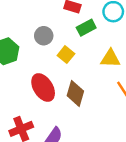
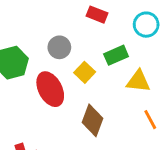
green rectangle: (86, 28) -> (116, 55), moved
red ellipse: (43, 87) -> (50, 89), moved

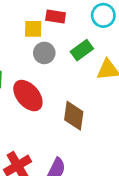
gray circle: (59, 47) -> (44, 53), moved
yellow square: (85, 72) -> (33, 29), moved, turned -30

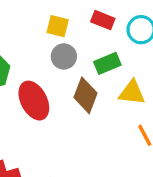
red rectangle: (56, 17) -> (103, 20), moved
brown diamond: (74, 116) -> (85, 95), moved

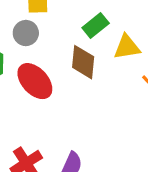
gray circle: (64, 56) -> (26, 33), moved

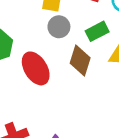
gray circle: (26, 33) -> (59, 27), moved

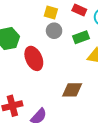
brown diamond: (80, 60) -> (72, 90), moved, turned 65

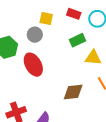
gray circle: (54, 31) -> (35, 35), moved

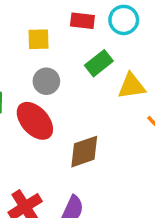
gray circle: (35, 35) -> (46, 81), moved
brown diamond: (73, 92) -> (84, 152), moved

